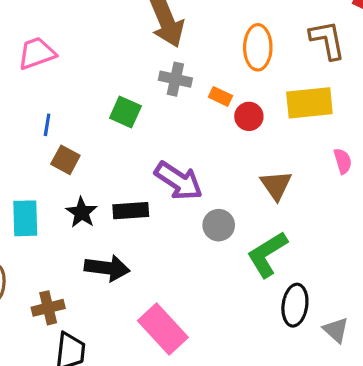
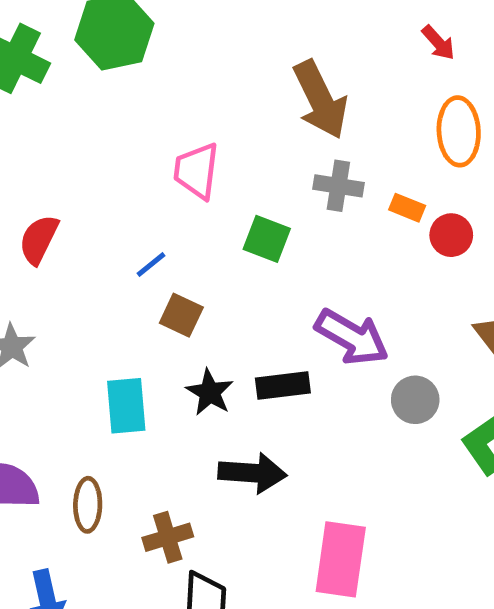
pink trapezoid: (37, 53) -> (196, 171), moved, turned -60
blue line: (47, 125) -> (151, 265), turned 45
pink rectangle: (163, 329) -> (341, 559), turned 54

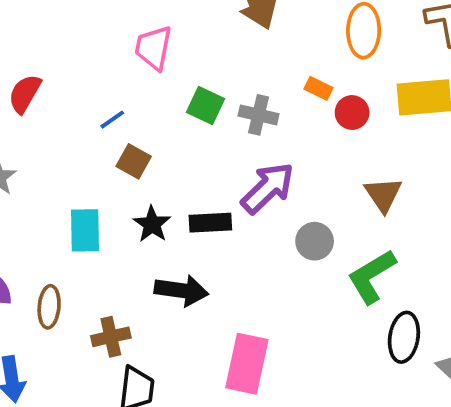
gray cross: (338, 186) -> (259, 115), moved
purple arrow: (352, 337) -> (268, 188), turned -78

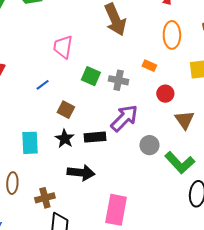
red circle: (352, 113) -> (165, 94), moved
brown square: (134, 161) -> (66, 110), moved
green L-shape: (372, 276) -> (180, 163), turned -100

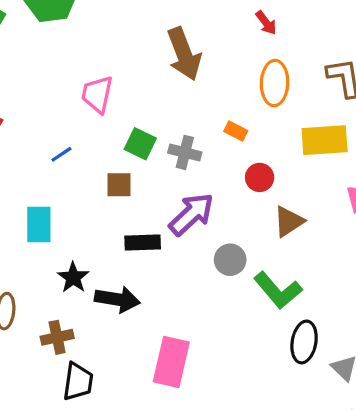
brown square: (66, 110) -> (119, 185), moved, turned -30
brown triangle: (185, 120) -> (289, 221), turned 30
black star: (65, 139) -> (73, 278), moved
cyan rectangle: (30, 143) -> (39, 225), moved

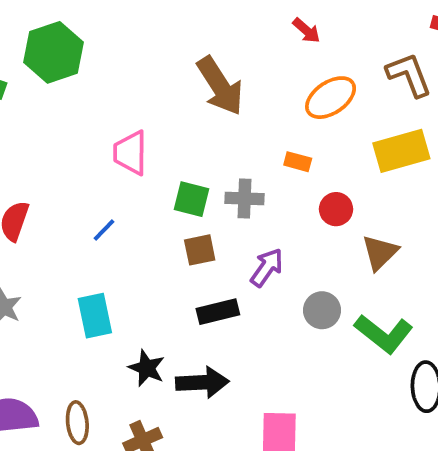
orange ellipse: (275, 83) -> (331, 98), turned 66
brown square: (119, 185) -> (200, 250), moved
purple arrow: (191, 214) -> (267, 267), size x0.7

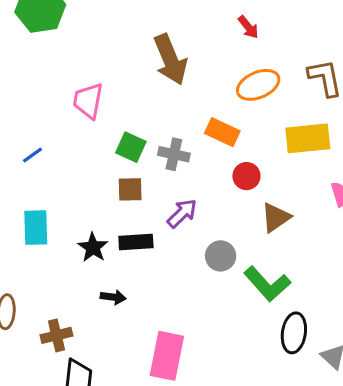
orange rectangle: (298, 162) -> (222, 132), size x1.5
blue line: (104, 230) -> (33, 155), moved
black star: (147, 368) -> (93, 247), moved
black arrow: (202, 382) -> (113, 297), size x0.6

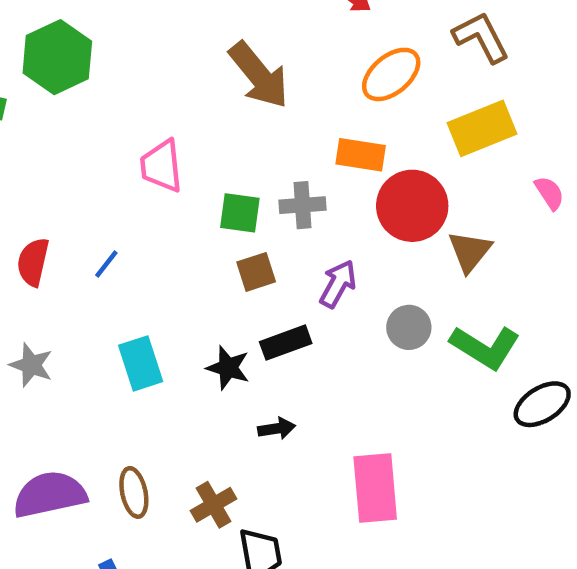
red circle: (246, 176) -> (412, 206), size x1.8
black ellipse: (294, 333) -> (542, 404), turned 66

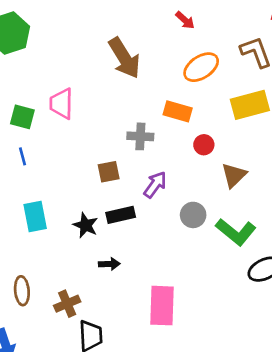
red circle: (412, 206) -> (204, 145), size x0.5
green square: (240, 213) -> (22, 117), moved
blue line: (106, 264) -> (22, 156), turned -60

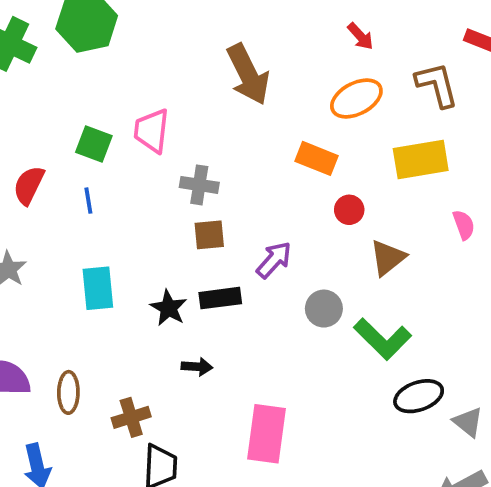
red arrow: (185, 20) -> (360, 36), moved
gray cross: (140, 136) -> (199, 185), moved

